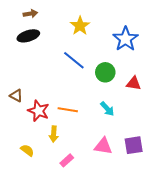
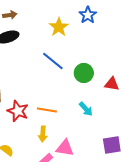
blue star: (125, 39) -> (88, 15), moved, size x0.7
yellow arrow: (54, 134) -> (43, 134), moved
pink triangle: (103, 146) -> (65, 148), moved

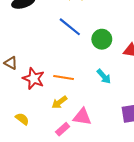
yellow arrow: (43, 134) -> (59, 102), turned 49

